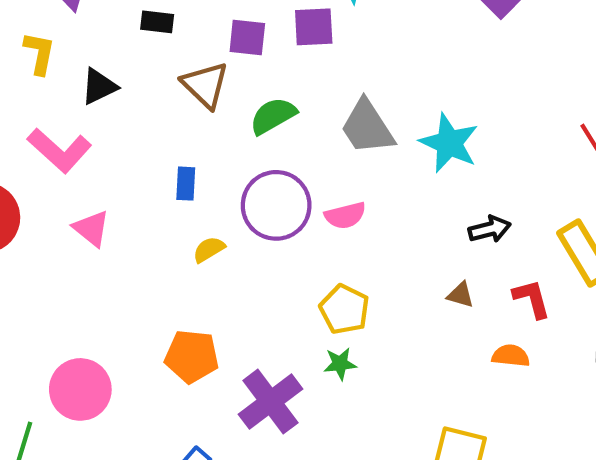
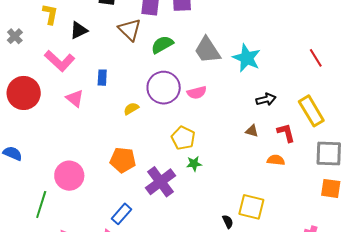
blue rectangle: (186, 184) -> (102, 78), moved
yellow pentagon: (344, 309) -> (183, 138), moved

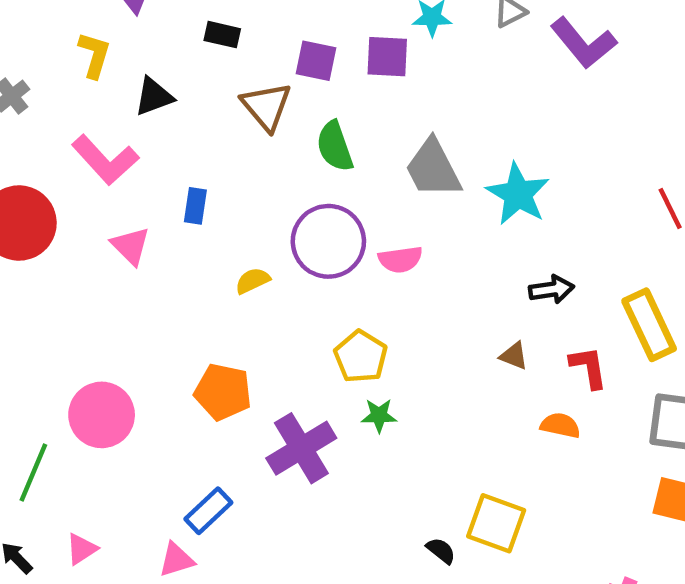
green semicircle: (162, 45) -> (335, 146), turned -85
black semicircle: (228, 222) -> (441, 551), turned -32

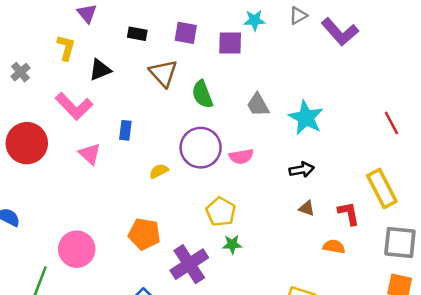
purple square: (316, 61) -> (186, 33), moved
gray trapezoid: (433, 168) -> (258, 105), size x0.7
black arrow: (552, 289) -> (302, 170), moved

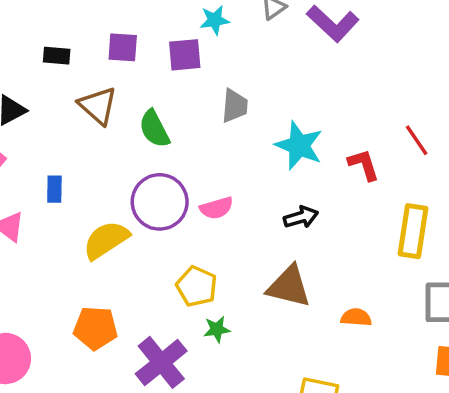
gray trapezoid: (258, 105) -> (235, 106), moved, turned -140
yellow semicircle: (159, 171) -> (106, 240), size x1.8
yellow rectangle: (382, 188) -> (413, 231), turned 42
brown triangle: (307, 208) -> (289, 286), moved, size x2.0
red L-shape: (349, 213) -> (364, 165), moved

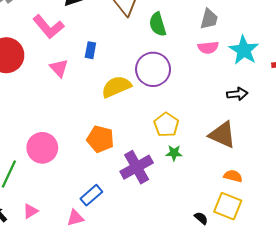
pink semicircle: (216, 208) -> (208, 48), moved
orange semicircle: (356, 317) -> (233, 176), moved

